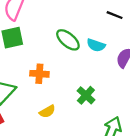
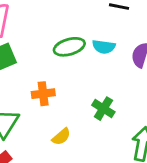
green ellipse: (68, 40) -> (69, 47), turned -45

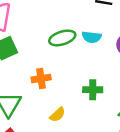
green cross: (103, 109) -> (93, 90), turned -30

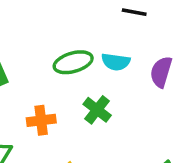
green cross: (93, 90) -> (97, 110), moved, turned 36

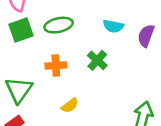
green ellipse: (73, 62) -> (59, 25), moved

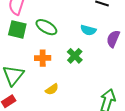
green ellipse: (59, 25) -> (46, 27), turned 40
green square: (21, 30) -> (17, 29), turned 30

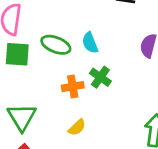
cyan semicircle: (88, 30) -> (90, 43), moved, turned 63
orange cross: (43, 58) -> (73, 87), moved

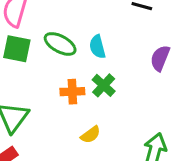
yellow semicircle: (77, 127) -> (91, 135), moved

